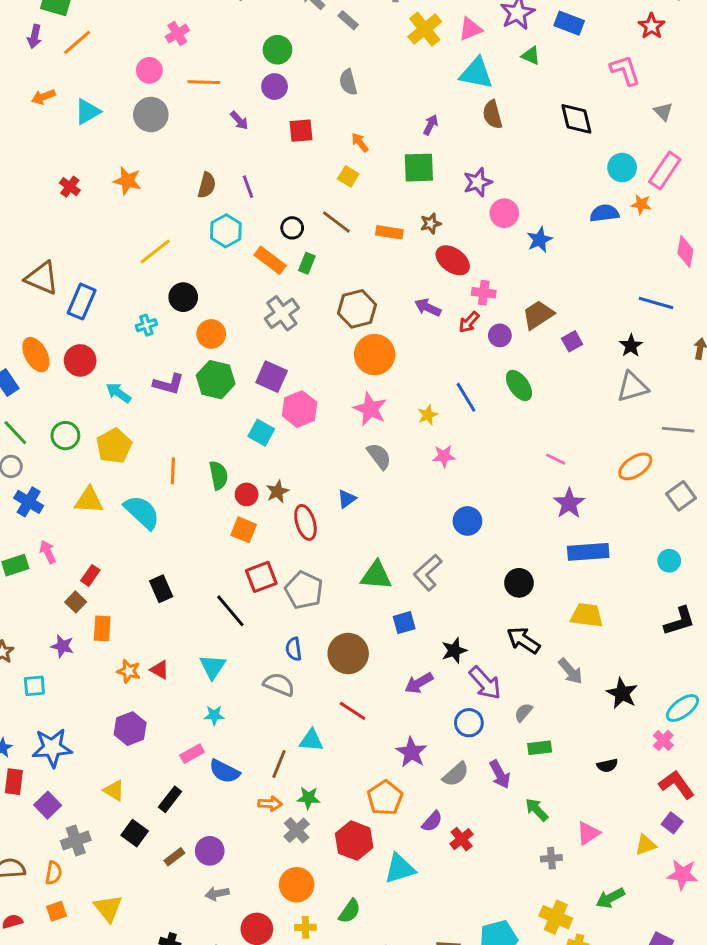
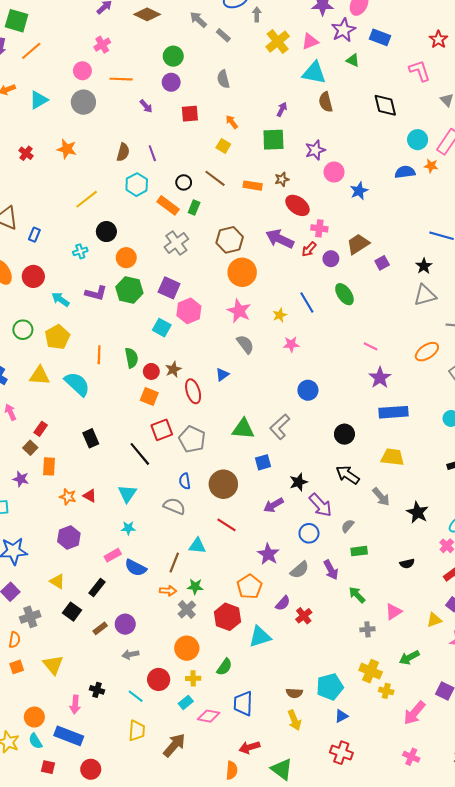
blue rectangle: (82, 302) -> (34, 235), size x0.6
purple arrow: (428, 307) -> (280, 239), size x1.5

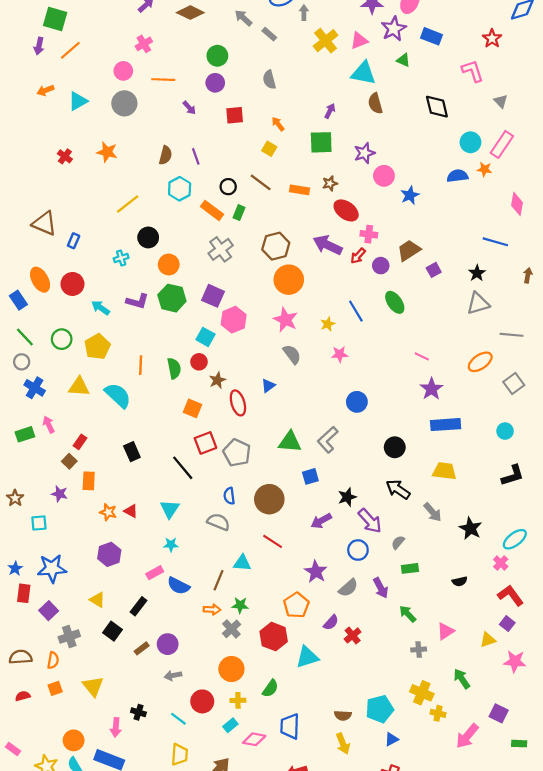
red circle: (151, 371) -> (199, 362), moved
green arrow: (409, 658) -> (462, 679), turned 84

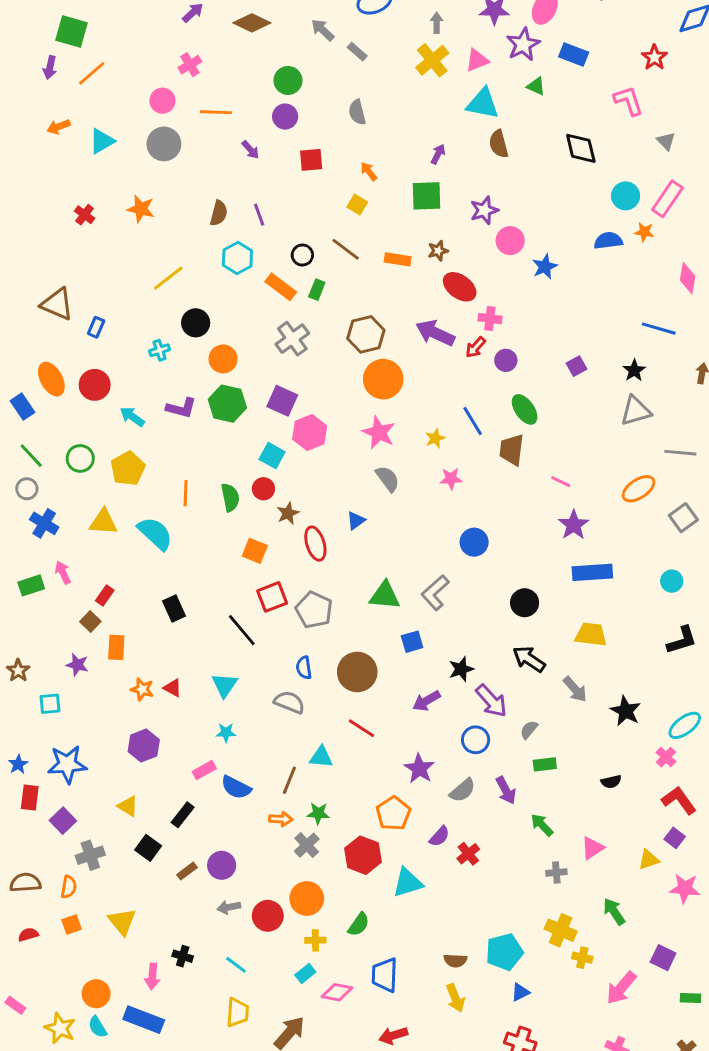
gray arrow: (304, 13) -> (437, 23), moved
brown trapezoid: (409, 250) -> (512, 450), moved, turned -50
red circle: (202, 701) -> (268, 916), moved

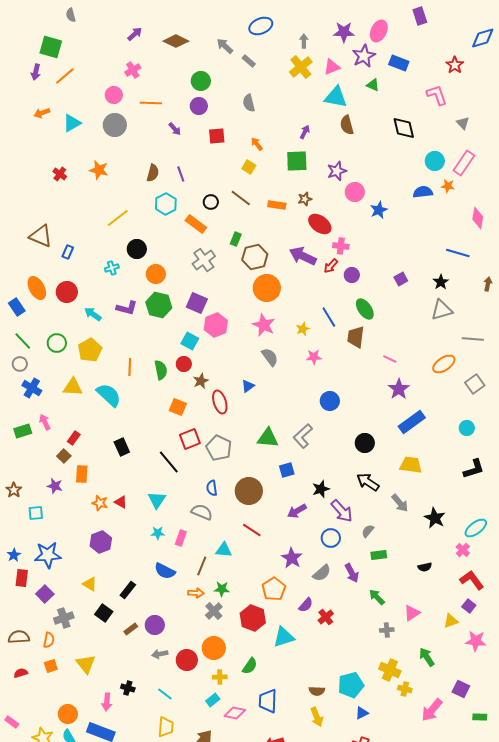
green rectangle: (317, 290) -> (236, 239), moved
blue rectangle: (592, 572) -> (412, 422), turned -32
pink rectangle: (204, 770) -> (181, 538), moved, turned -42

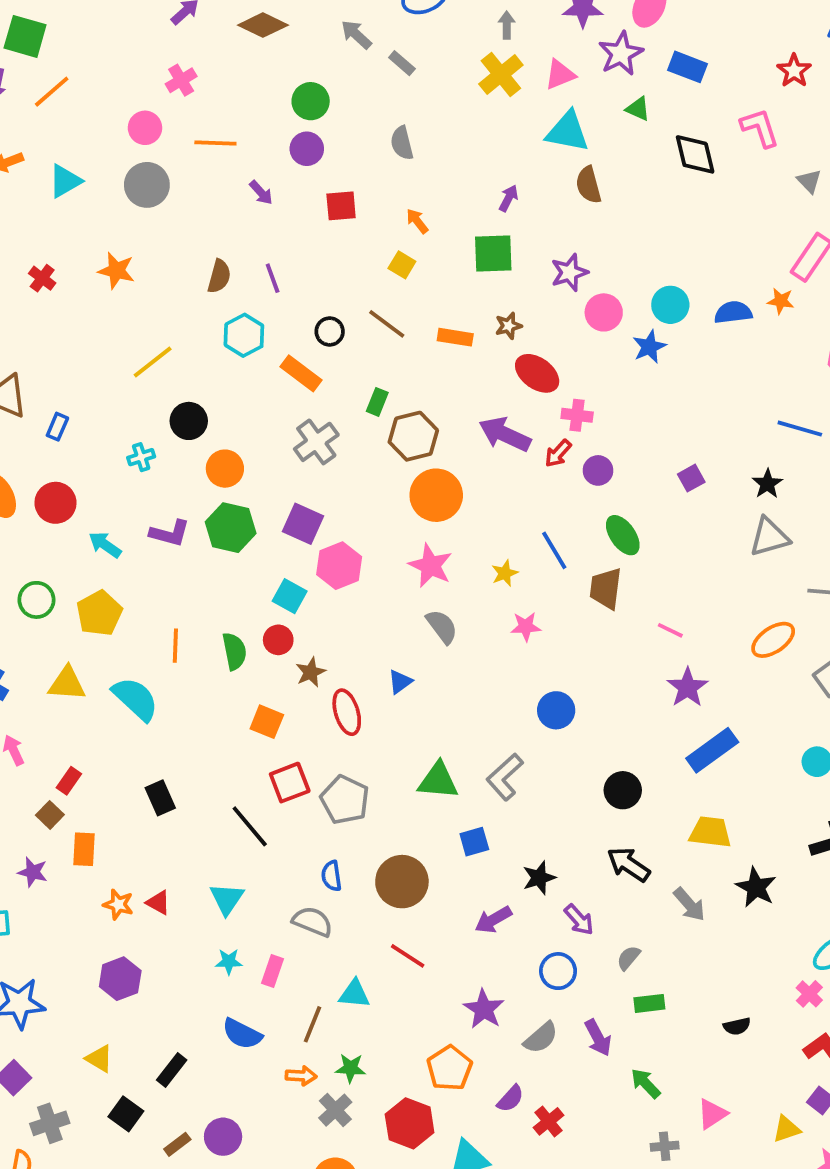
black diamond: (404, 128) -> (695, 154), moved
cyan circle: (435, 161) -> (670, 305), moved
purple arrow: (342, 511) -> (579, 920), size x0.7
black star: (435, 518) -> (756, 887), moved

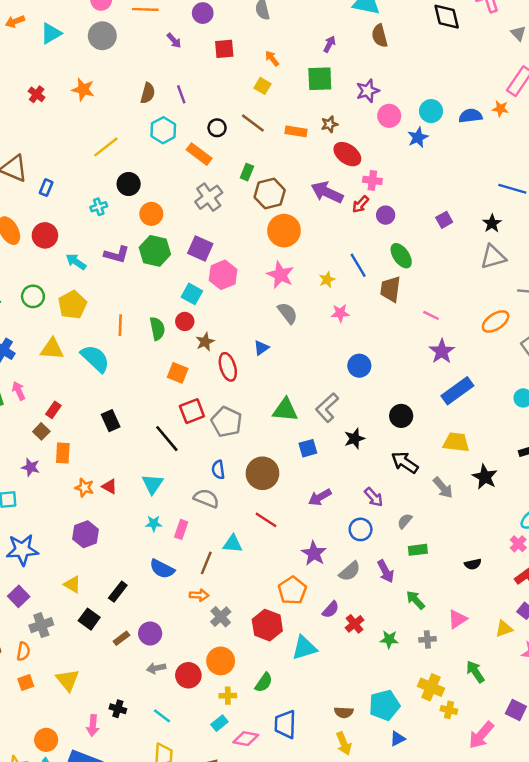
black star: (539, 878) -> (355, 439), moved
green star: (351, 1068) -> (389, 639), moved

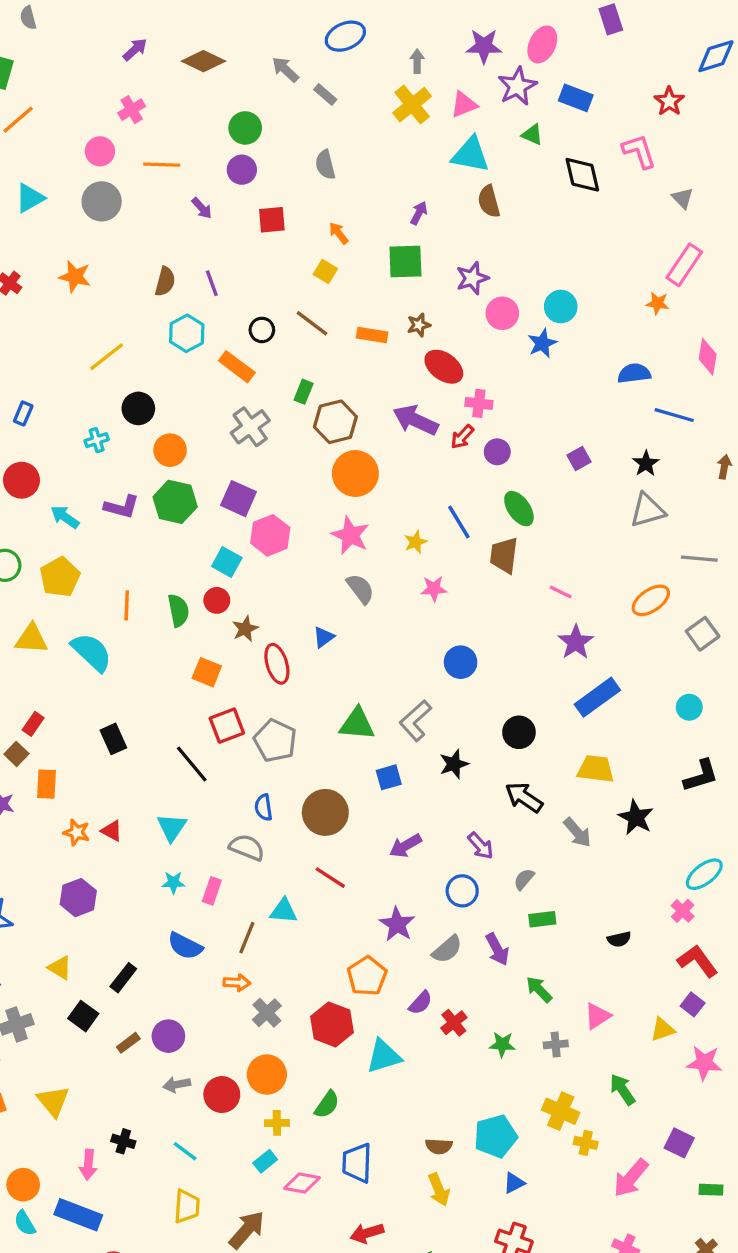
blue semicircle: (470, 116) -> (634, 373), moved

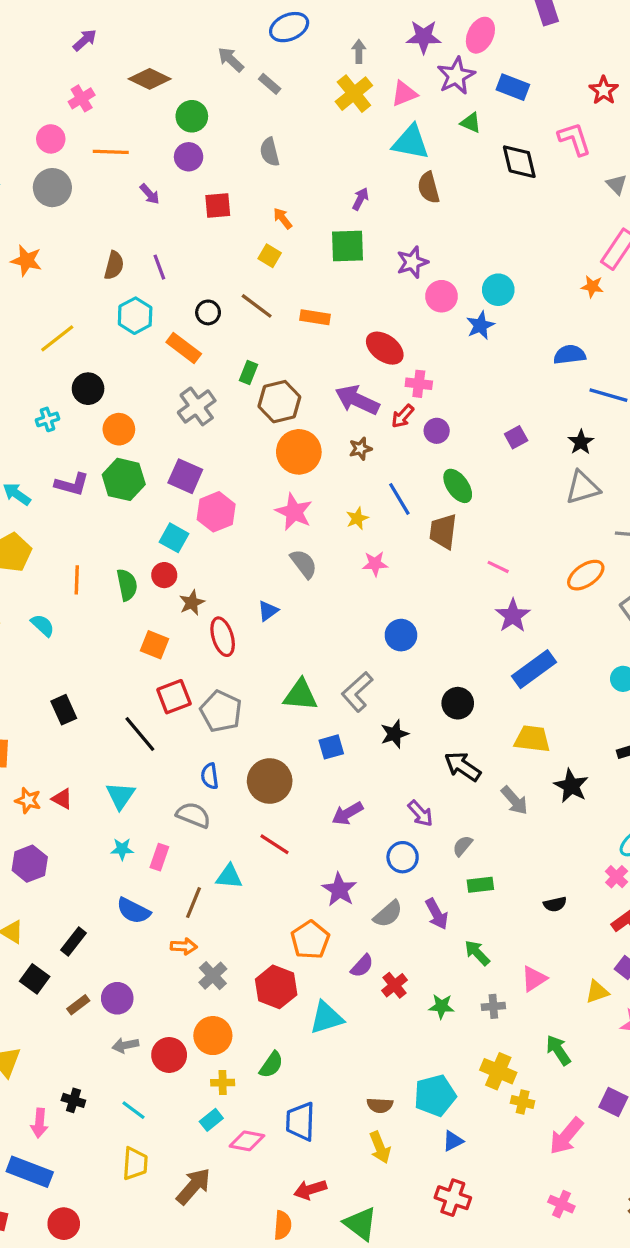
brown diamond: (203, 61) -> (150, 79), moved
brown star: (419, 325) -> (360, 449), moved
cyan semicircle: (92, 652) -> (43, 625), size x0.6

